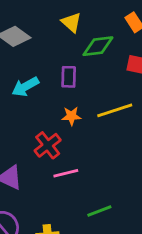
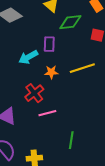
cyan arrow: (25, 87) -> (28, 57), moved
green line: (99, 211) -> (71, 140), turned -60

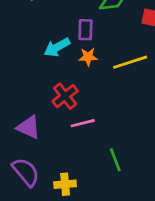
orange star: (51, 72) -> (88, 57), moved
green line: (71, 140) -> (115, 160), turned -30

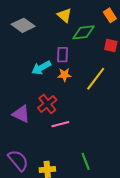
yellow line: (130, 62) -> (96, 79), turned -35
purple triangle: (28, 127) -> (21, 114), moved
green line: (115, 160) -> (86, 161), moved

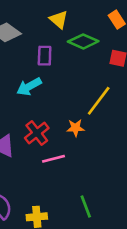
green diamond: (84, 32) -> (83, 41), turned 30
purple rectangle: (62, 55) -> (45, 56), moved
orange star: (64, 75) -> (75, 128), moved

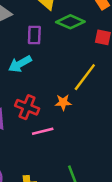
red cross: (37, 133) -> (27, 107), turned -30

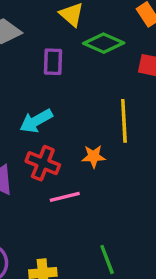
cyan arrow: (20, 64) -> (36, 121), moved
yellow line: (85, 77) -> (124, 121), turned -40

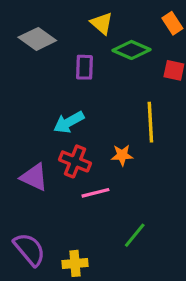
green line: (107, 259) -> (135, 235), moved, turned 60

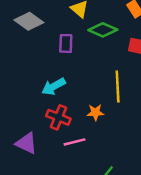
purple triangle: (34, 177) -> (26, 143), moved

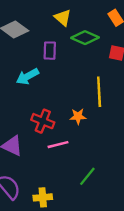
cyan arrow: (54, 87) -> (27, 76), moved

